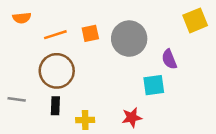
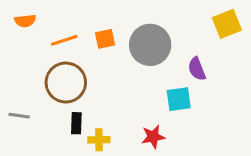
black rectangle: (55, 106) -> (76, 123), moved

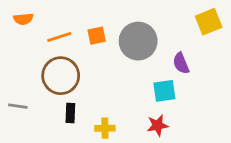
red star: (153, 137) -> (157, 125), moved
yellow cross: (99, 140) -> (105, 128), moved

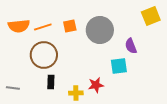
orange semicircle: (23, 19) -> (19, 26), moved, size x1.5
gray line: (18, 106) -> (13, 88), moved
red star: (157, 125) -> (96, 85), moved

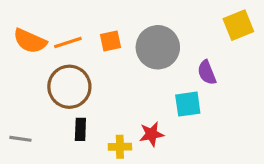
orange semicircle: (19, 26) -> (30, 41), turned 30

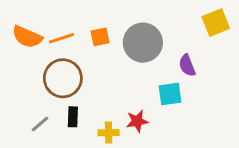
gray line: (20, 139) -> (40, 124), moved, turned -48

